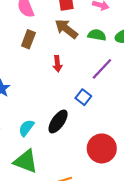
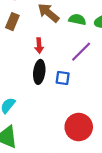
blue square: (83, 97) -> (63, 78), turned -32
black ellipse: (58, 121) -> (39, 72), moved, turned -30

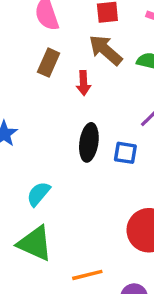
red arrow: (39, 46) -> (84, 83), moved

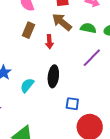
blue square: (125, 153) -> (72, 104), moved
cyan semicircle: (38, 194) -> (27, 85), moved

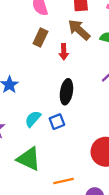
cyan semicircle: (27, 85) -> (33, 119), moved
blue square: (72, 104) -> (57, 122), moved, turned -32

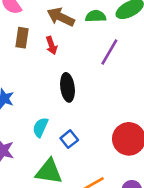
blue square: (57, 122) -> (69, 139), moved

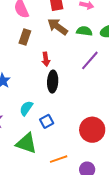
red arrow: (52, 45) -> (46, 59), moved

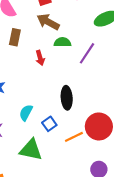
green semicircle: (84, 31) -> (62, 42), moved
black ellipse: (53, 82) -> (67, 98), moved
orange line: (59, 159) -> (74, 137), moved

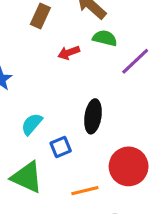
red arrow: (40, 58) -> (69, 53), turned 72
orange line: (74, 137) -> (85, 191), moved

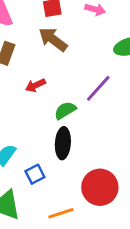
green semicircle: (105, 38) -> (65, 110), moved, turned -40

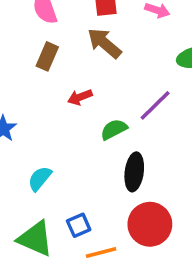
black ellipse: (63, 143) -> (134, 172), moved
blue square: (35, 174) -> (79, 225), moved

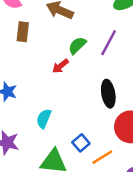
red arrow: (80, 97) -> (60, 66), moved
green semicircle: (114, 129) -> (77, 45), moved

